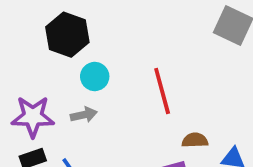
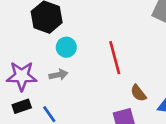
brown semicircle: (195, 140) -> (138, 93), turned -126

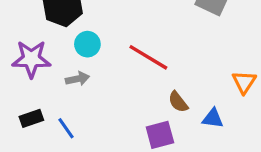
red line: (115, 58) -> (148, 57), turned -44
purple star: (22, 76) -> (31, 59), moved

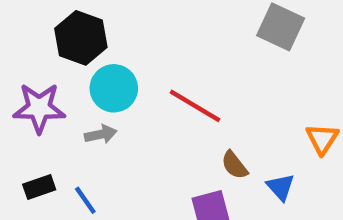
cyan circle: (87, 44) -> (114, 88), size x1.4
blue triangle: (213, 118) -> (281, 187), turned 40

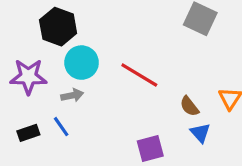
brown semicircle: (234, 165) -> (189, 106), moved
blue line: (85, 200) -> (61, 127), moved

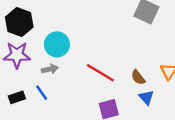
black hexagon: (58, 27) -> (19, 22), moved
red line: (139, 75) -> (100, 73), moved

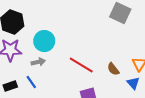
blue triangle: (146, 97) -> (133, 83), moved

